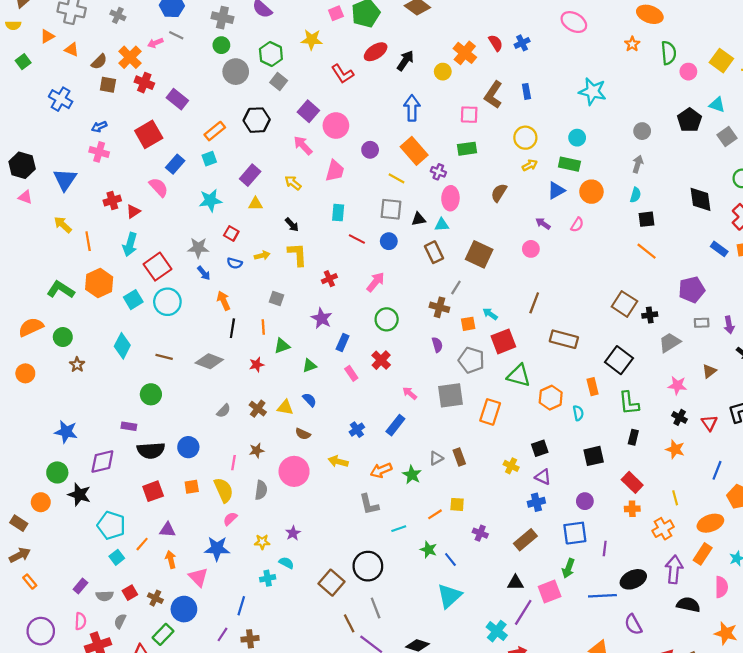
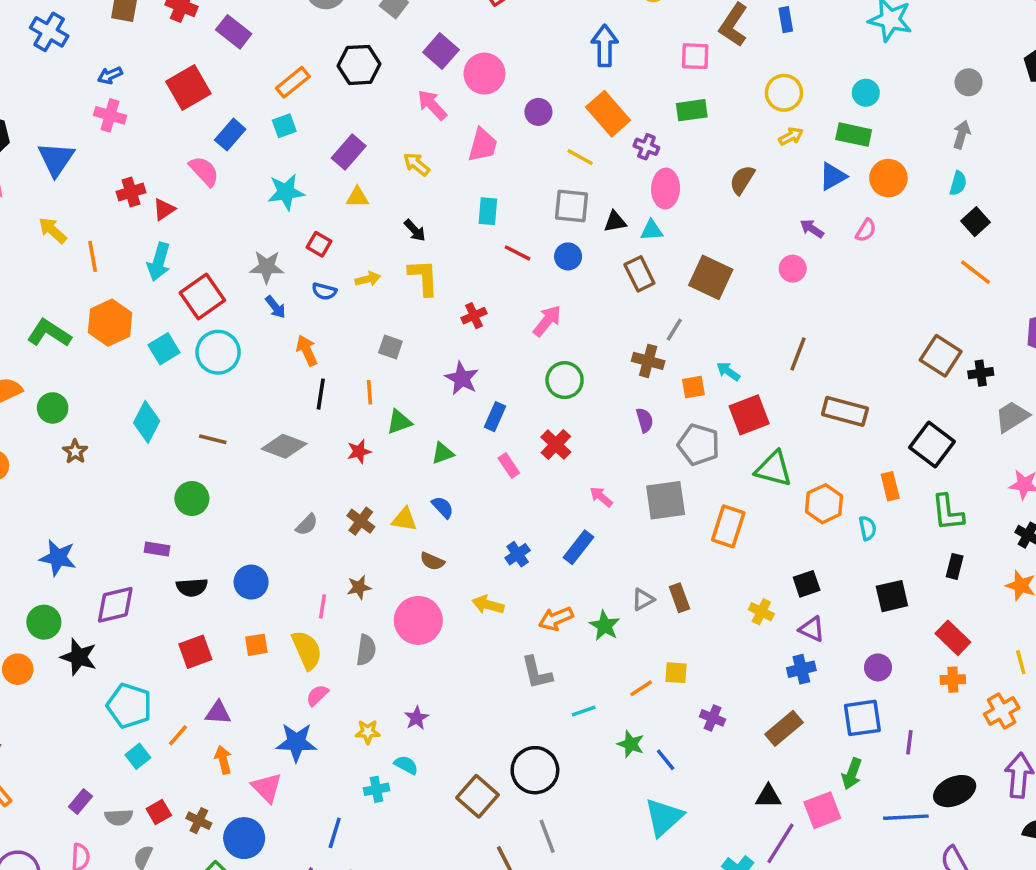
black square: (647, 219) -> (976, 222), turned -35
black semicircle: (151, 450) -> (192, 587), size x0.7

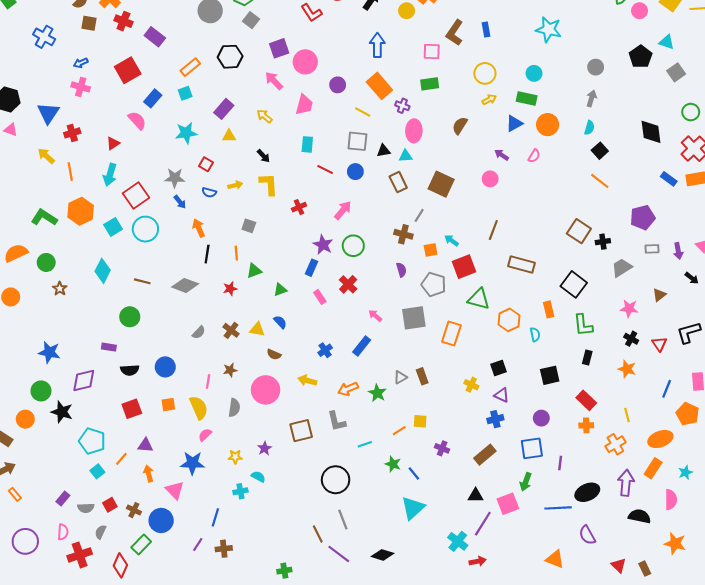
purple square: (441, 51) -> (279, 48), turned 30
red cross: (131, 192) -> (72, 133), moved
purple star: (462, 378) -> (323, 245), moved
brown square: (477, 796) -> (301, 431), moved, turned 35

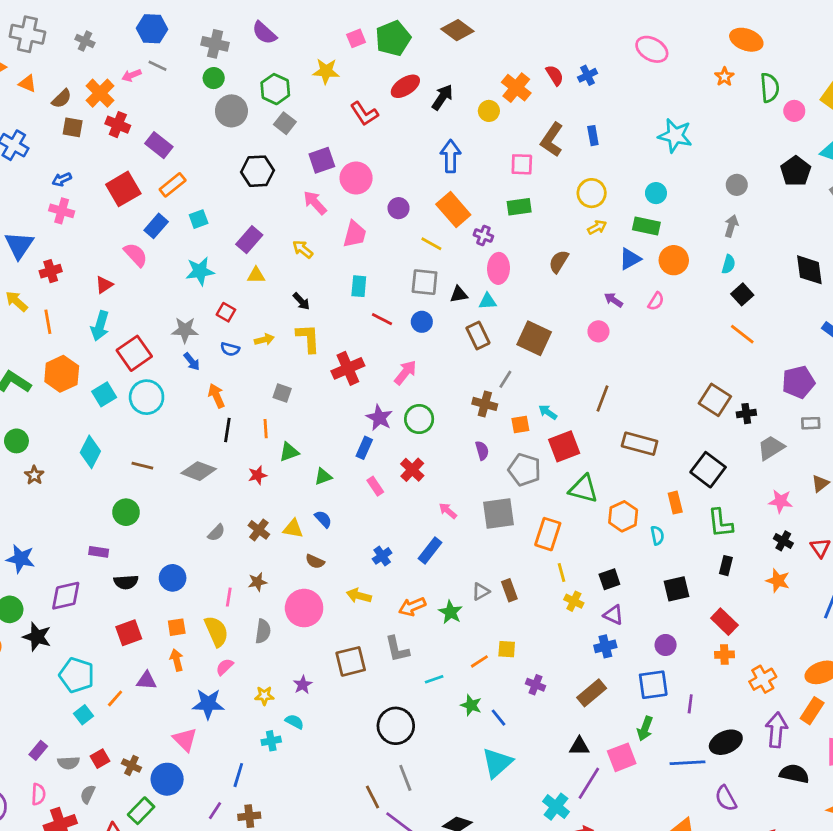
orange rectangle: (190, 67) -> (173, 185), moved
red cross: (299, 207) -> (348, 368), size x1.6
yellow line: (627, 415) -> (561, 572), moved
orange arrow: (149, 473) -> (177, 660), moved

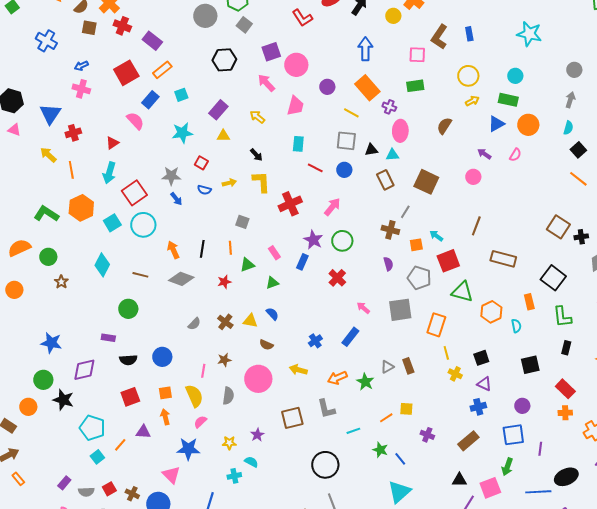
orange arrow: (216, 396) -> (173, 250), moved
pink rectangle: (375, 486) -> (274, 253), moved

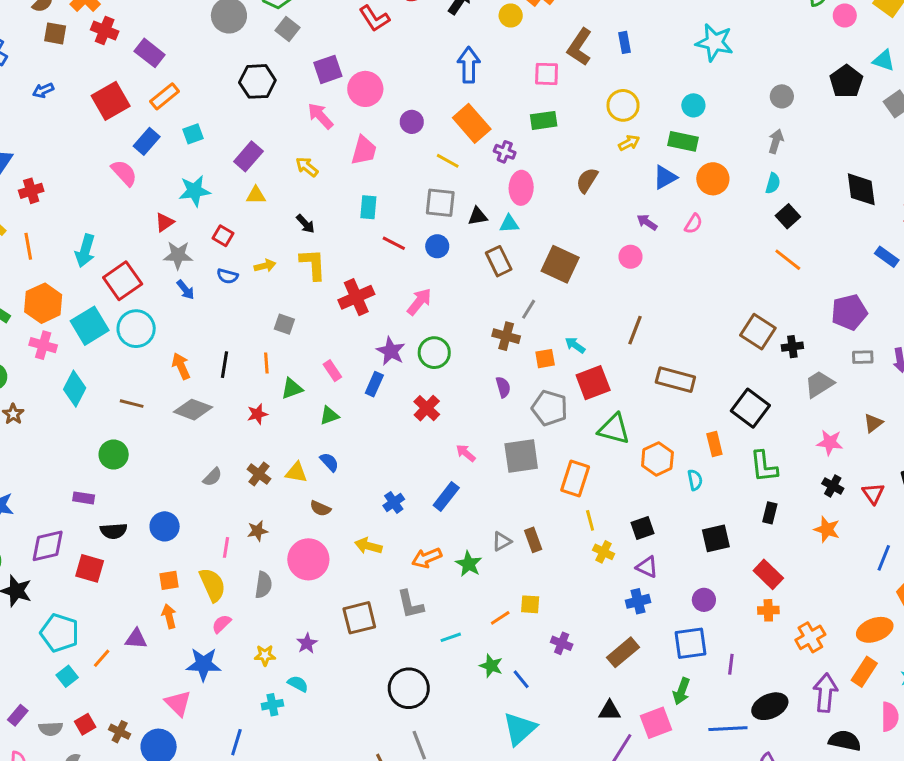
pink cross: (81, 89) -> (43, 345), moved
red triangle: (112, 143) -> (165, 222), moved
cyan square: (112, 223) -> (90, 326), size x1.4
red square: (130, 397) -> (90, 568), moved, turned 36

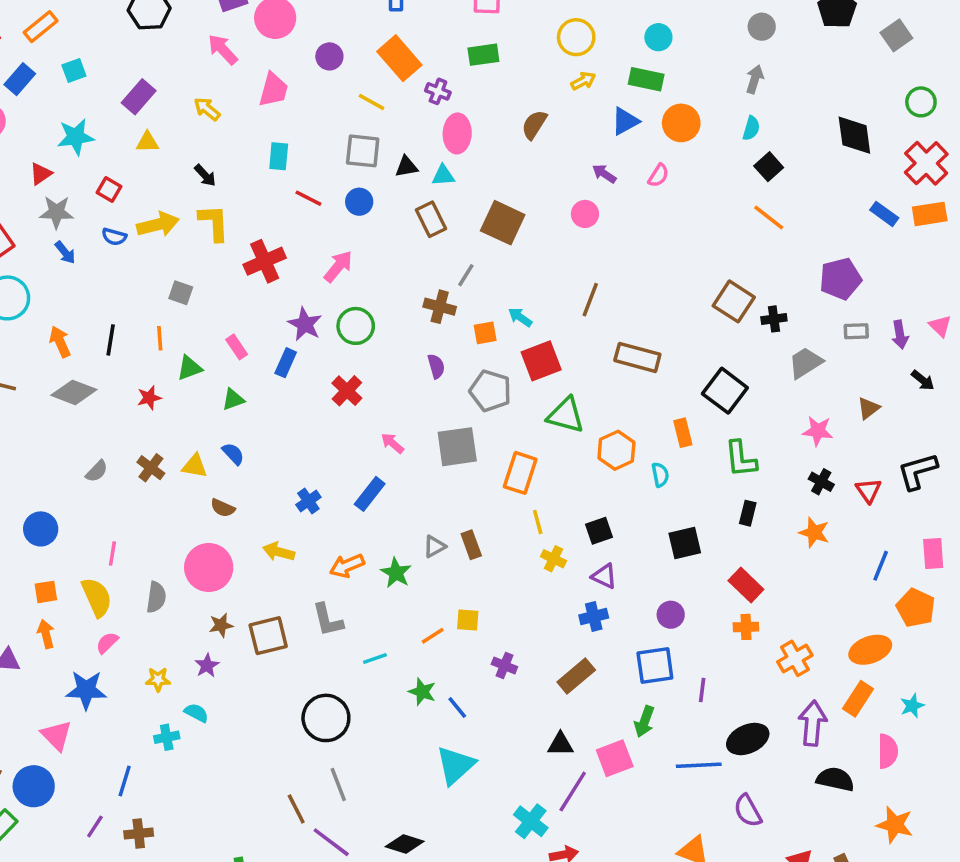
yellow arrow: (265, 266) -> (158, 224), size x1.6
brown star: (257, 531) -> (221, 625), moved

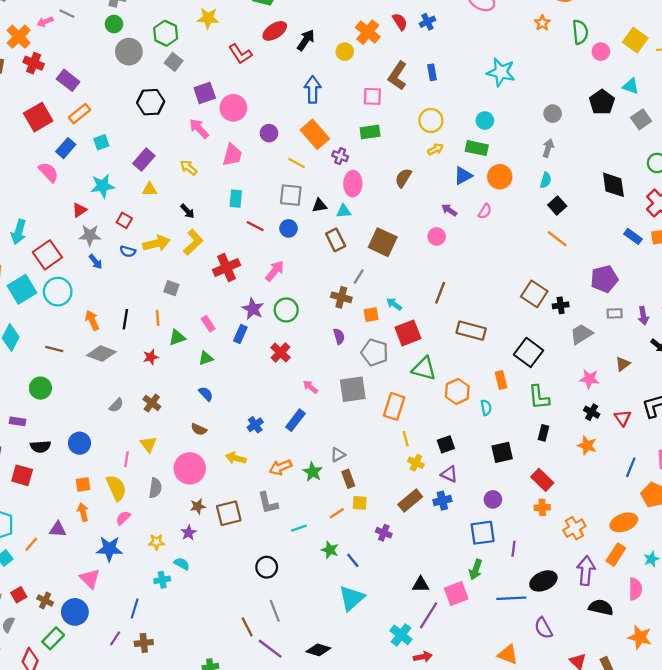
yellow L-shape: (214, 223) -> (193, 242), turned 50
yellow triangle: (195, 466) -> (148, 444), moved, turned 42
brown rectangle: (471, 545) -> (348, 479), moved
brown rectangle: (576, 676) -> (410, 501), moved
black circle: (326, 718) -> (267, 567), size x0.7

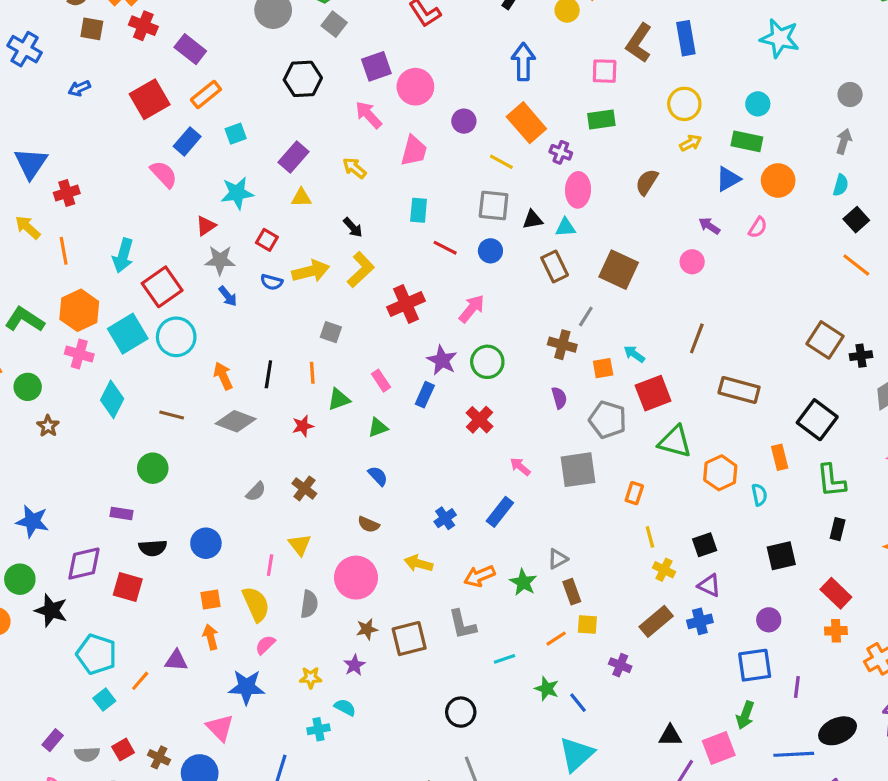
blue rectangle: (432, 72) -> (686, 38), size x1.5
orange rectangle: (394, 406) -> (634, 493), size x0.6

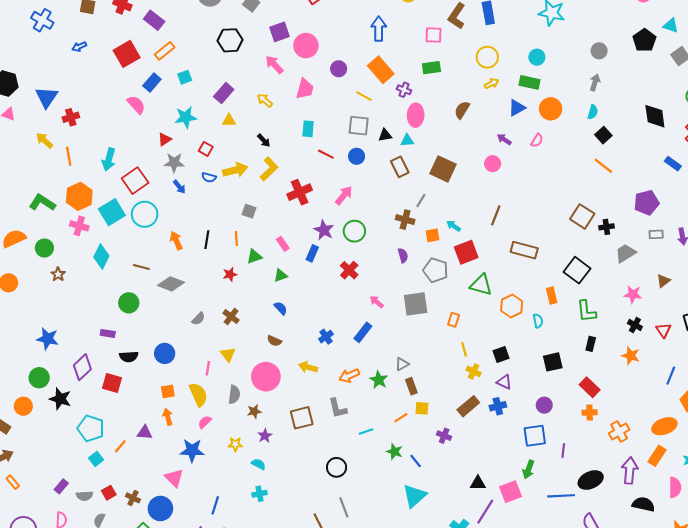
gray diamond: (236, 421) -> (171, 284), moved
purple diamond: (84, 564) -> (82, 367), turned -30
brown star: (367, 629) -> (254, 411), moved
cyan cross: (318, 729) -> (260, 494), moved

